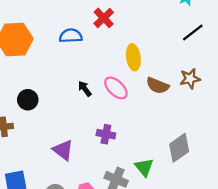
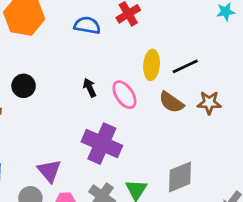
black line: (193, 32) -> (185, 66), moved
purple cross: (106, 134) -> (102, 144), size x1.8
purple triangle: (63, 150) -> (49, 171), moved

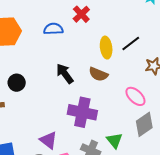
black arrow: (90, 88) -> (65, 74), size x1.5
pink ellipse: (124, 95) -> (135, 96), moved
brown semicircle: (171, 102) -> (98, 74), moved

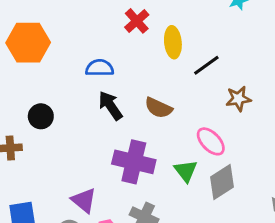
blue semicircle: (53, 29) -> (100, 68), moved
yellow ellipse: (106, 48) -> (173, 42), moved
green triangle: (114, 140) -> (186, 171), moved

